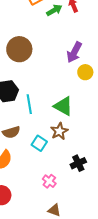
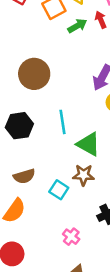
cyan line: (29, 104) -> (63, 122), moved
brown star: (59, 131) -> (83, 175), turned 30

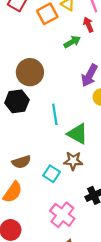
green arrow: (77, 26) -> (72, 42), moved
black hexagon: (19, 126) -> (17, 101), moved
pink cross: (71, 237) -> (62, 215), size x1.6

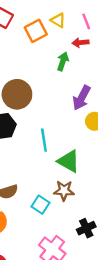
red arrow: (88, 25) -> (80, 43), turned -72
green arrow: (72, 42) -> (63, 61), turned -42

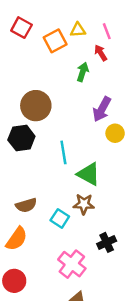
yellow triangle: (58, 20) -> (78, 30), turned -35
red arrow: (80, 43) -> (101, 53), turned 63

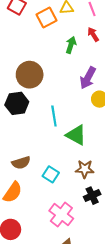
red arrow: (101, 53) -> (93, 34), moved
brown star: (84, 204) -> (85, 169), moved

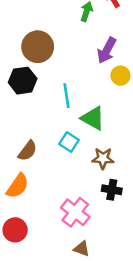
brown semicircle: (21, 163) -> (28, 151), turned -36
cyan square: (51, 174) -> (69, 142), moved
black cross: (92, 196) -> (112, 190), turned 35

